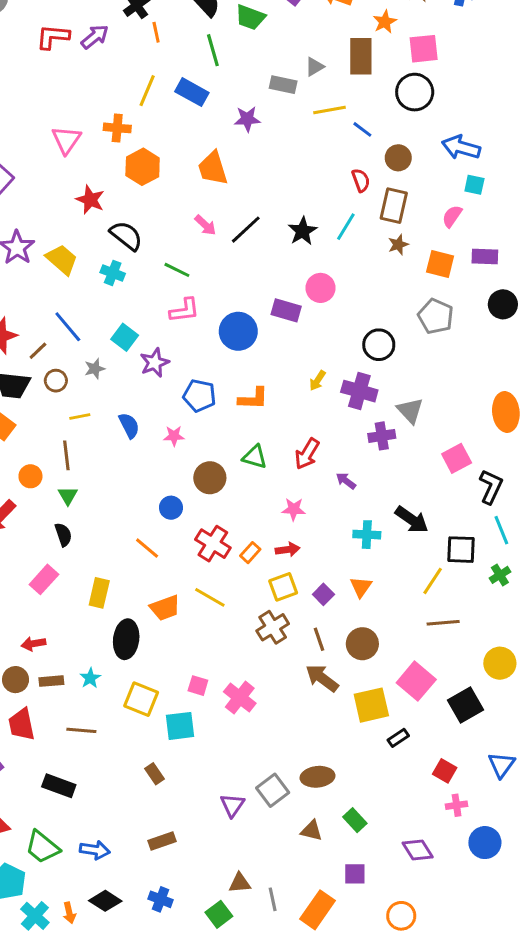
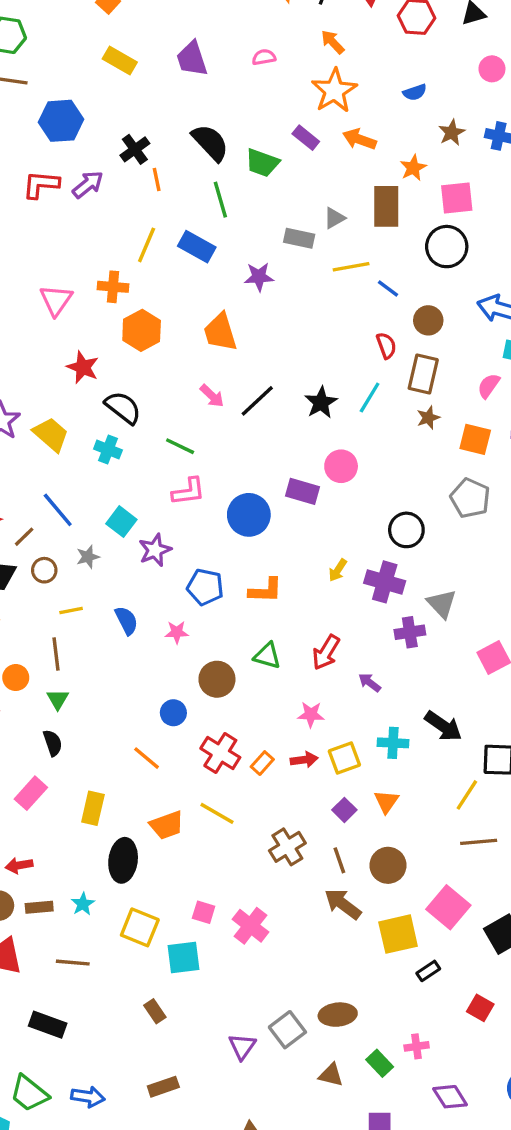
yellow square: (283, 587) -> (344, 758), moved
pink cross: (457, 805) -> (417, 1046), moved

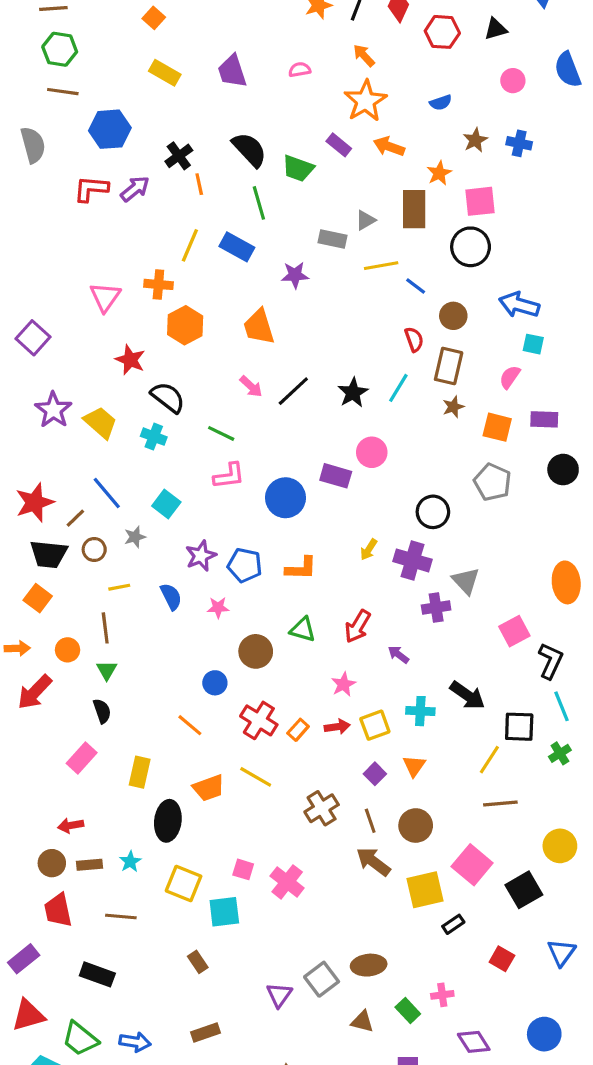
purple star: (155, 550) -> (201, 556), moved
pink star: (311, 714) -> (344, 684), turned -30

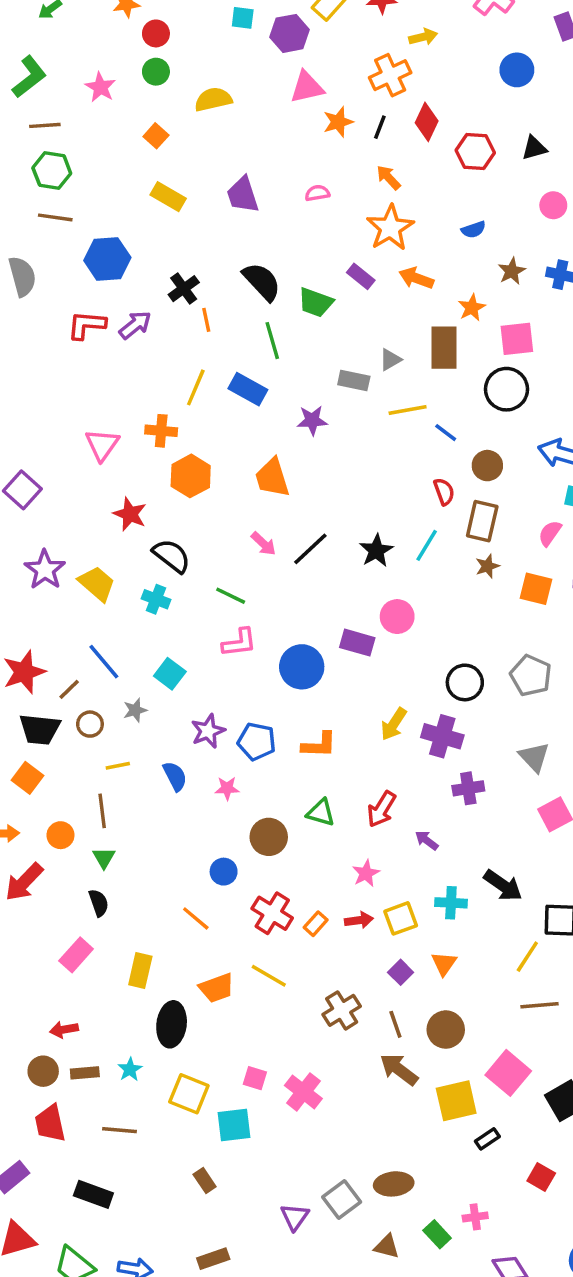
gray pentagon: (492, 482) -> (531, 676), moved
yellow arrow: (369, 549) -> (394, 724), size x1.4
gray triangle: (466, 581) -> (534, 757), moved

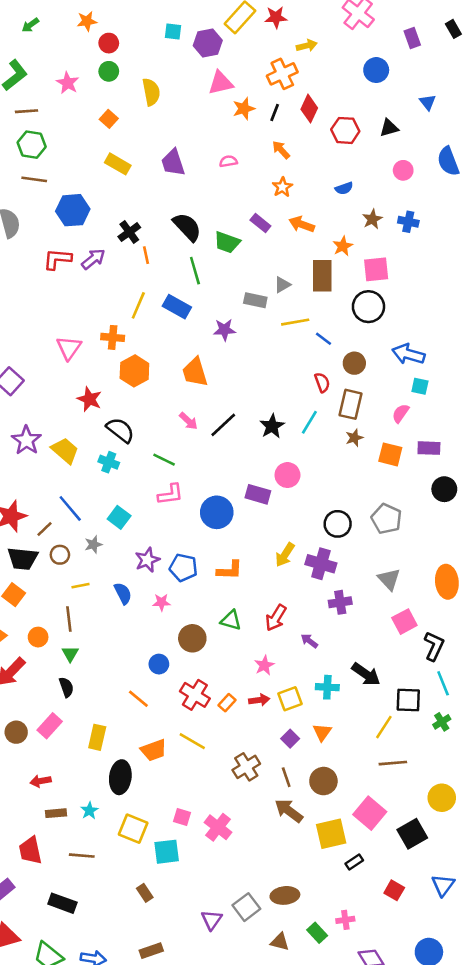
yellow semicircle: (213, 99) -> (151, 92), turned 92
orange star: (390, 228) -> (282, 187), size x0.6
brown circle: (43, 1071) -> (16, 732), moved

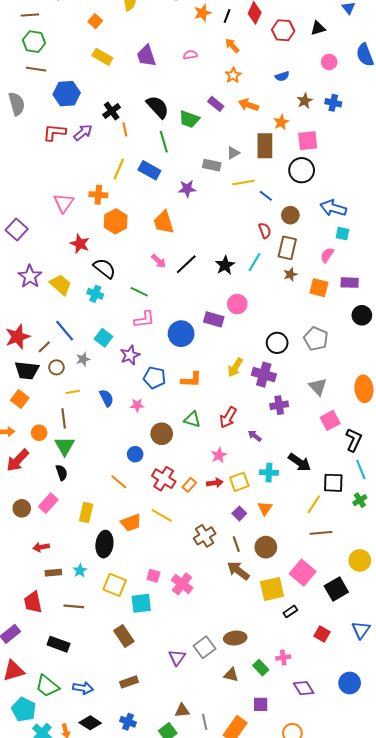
purple star: (147, 560) -> (130, 355), moved
green triangle: (70, 654) -> (65, 446), size x1.5
brown rectangle: (145, 893) -> (124, 636), size x1.5

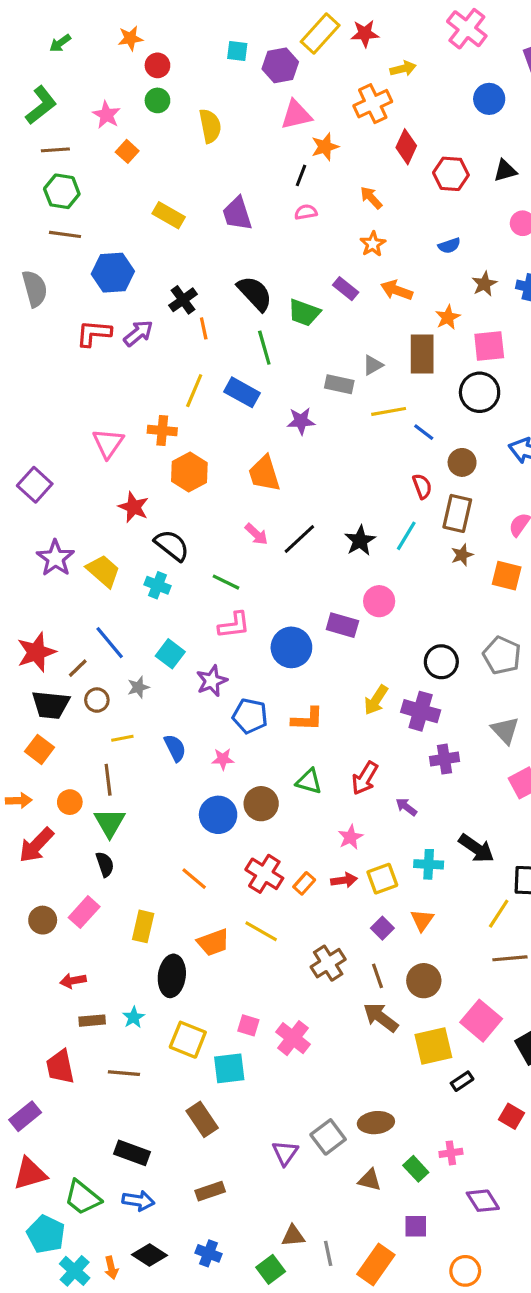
black line: (227, 16) -> (301, 175), moved
orange square: (95, 21) -> (127, 151), moved
blue circle: (135, 454) -> (218, 815), moved, size x1.5
black rectangle: (58, 644) -> (132, 1153), moved

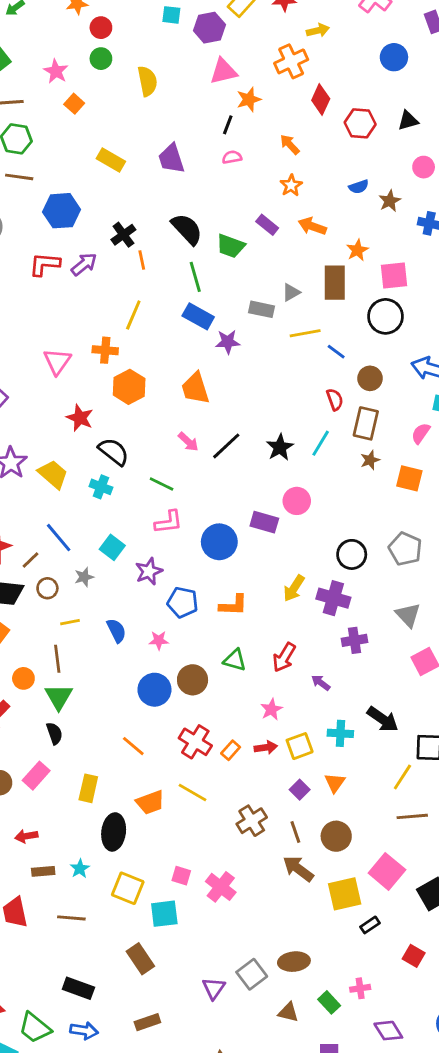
brown star: (484, 284) -> (390, 201), moved
blue rectangle: (242, 392) -> (198, 316), moved

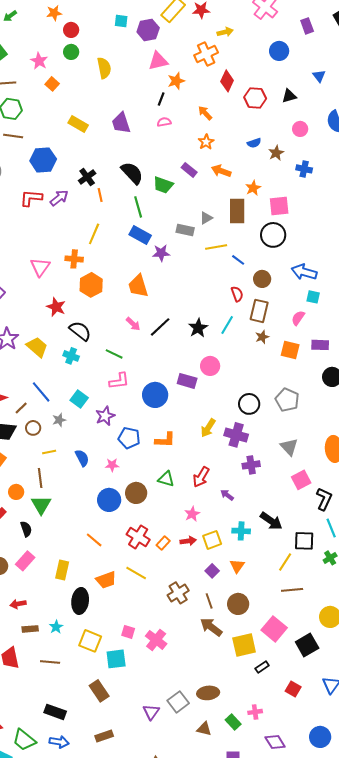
black semicircle: (54, 733) -> (26, 529), moved

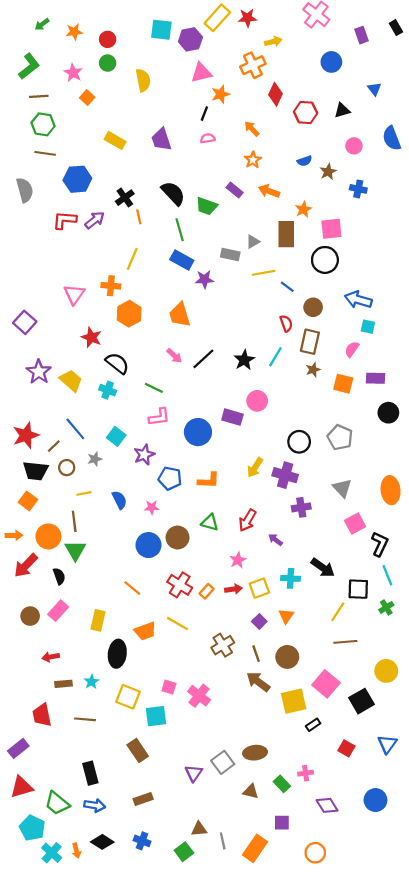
orange star: (54, 13) -> (74, 32), moved
cyan square: (121, 21) -> (161, 30), size x1.5
orange circle: (16, 492) -> (48, 536), size x1.5
black rectangle: (55, 712) -> (90, 773), turned 55

